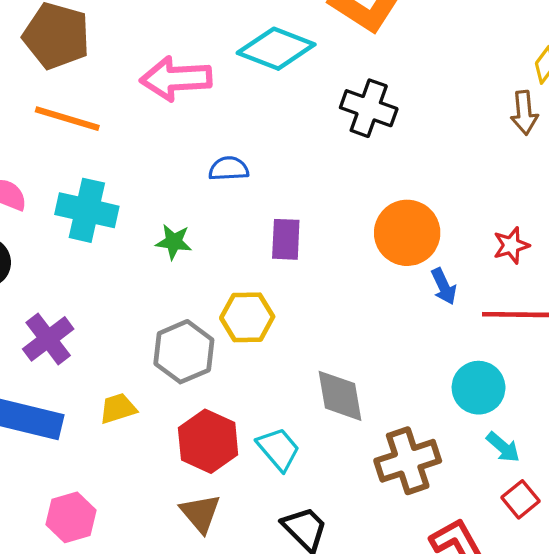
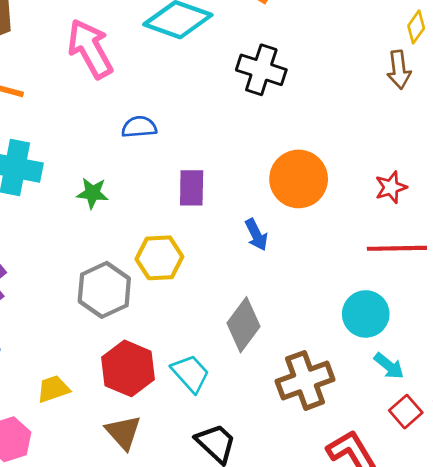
pink arrow: (176, 79) -> (90, 49), turned 66
blue arrow: (444, 286) -> (256, 235), moved
gray diamond: (340, 396) -> (243, 325), turned 48
yellow trapezoid: (118, 408) -> (53, 389), moved

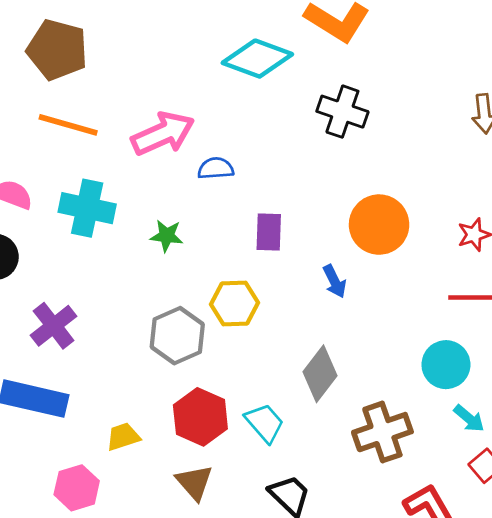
pink arrow: (90, 49) -> (163, 134), moved, turned 94

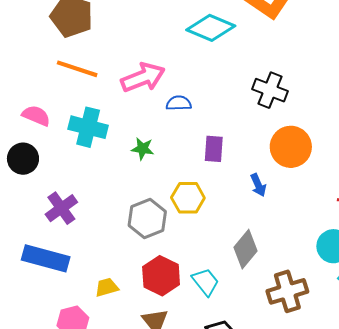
black cross: (342, 112) -> (270, 90), moved

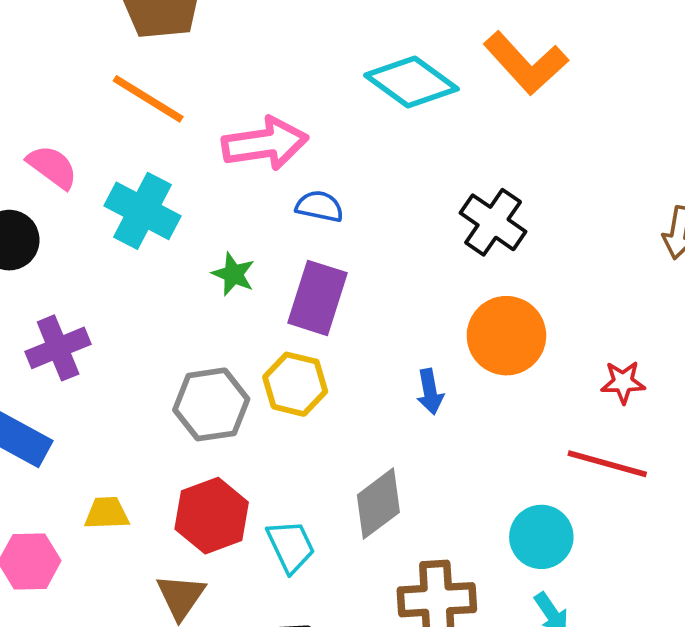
purple rectangle: (214, 149) -> (317, 298), moved, size x1.4

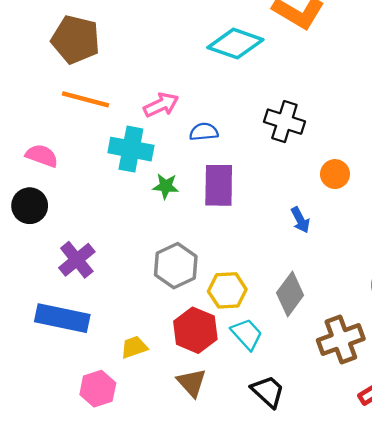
pink arrow: (265, 143) -> (161, 105), size x0.7
cyan cross: (143, 211) -> (131, 149), moved
black cross: (493, 222) -> (284, 122), moved
orange circle: (506, 336) -> (335, 174), size x0.6
yellow hexagon: (295, 384) -> (227, 290), moved

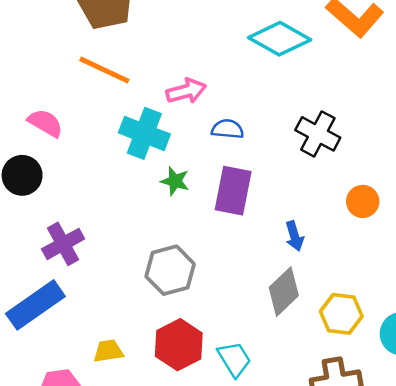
blue arrow: (300, 220) -> (294, 236), moved
yellow hexagon: (227, 290) -> (341, 314), moved
gray diamond: (290, 294) -> (284, 292), moved
blue rectangle: (62, 318) -> (35, 305), turned -57

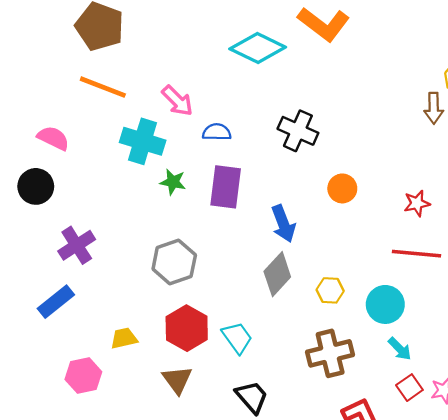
pink arrow: (186, 91) -> (177, 101), turned 64
blue arrow: (294, 236) -> (283, 224), size x1.4
blue rectangle: (35, 305) -> (56, 302), size x0.7
yellow hexagon: (341, 314) -> (330, 290), size x0.7

